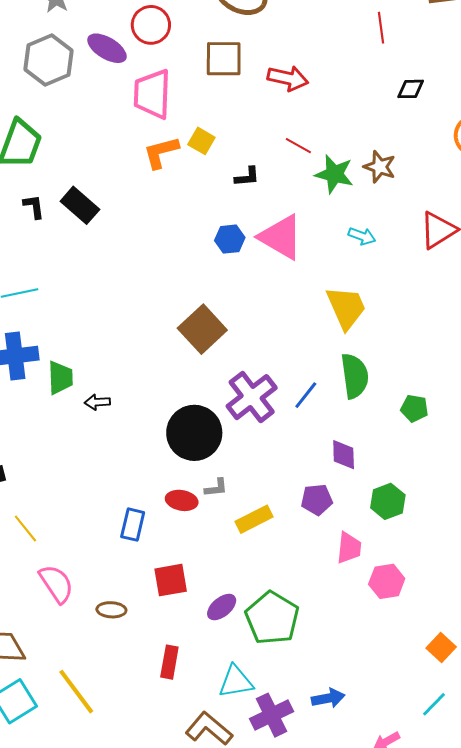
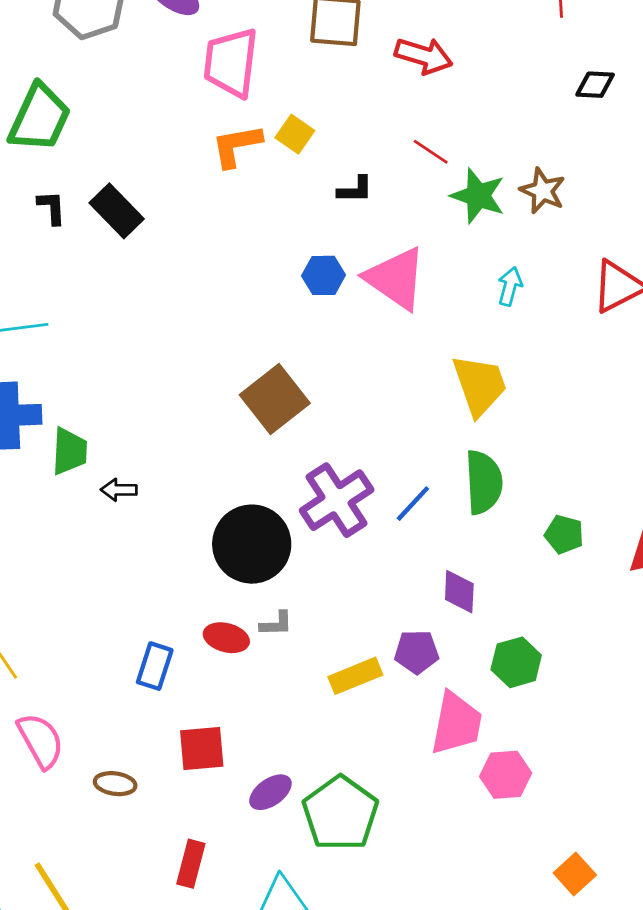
cyan arrow: (362, 236) -> (510, 286), turned -100
yellow rectangle: (254, 519) -> (355, 676), moved
pink trapezoid: (349, 548) -> (456, 723), size x1.4

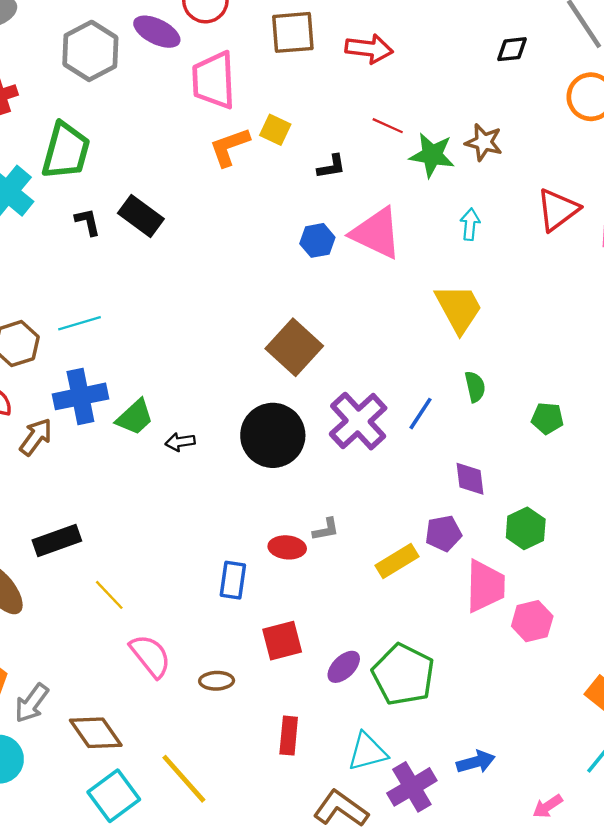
green trapezoid: (69, 451) -> (135, 417), turned 54
green semicircle: (484, 482) -> (475, 387), size x0.6
black circle: (252, 544) -> (273, 435), moved

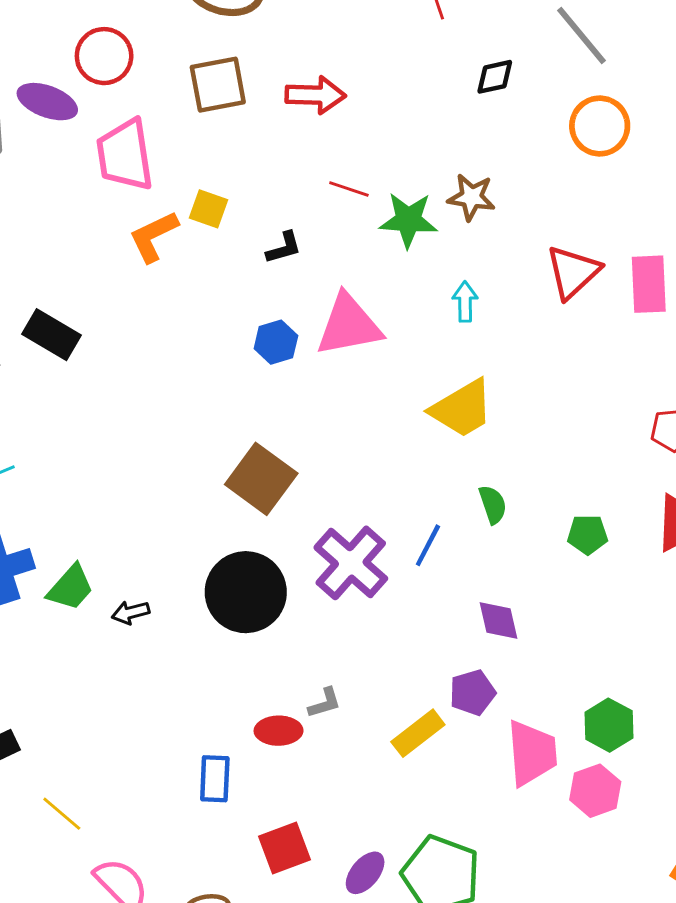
pink triangle: (376, 233) -> (349, 325), turned -30
yellow trapezoid: (459, 308) -> (462, 409), turned 94
green hexagon: (526, 528) -> (609, 725), moved

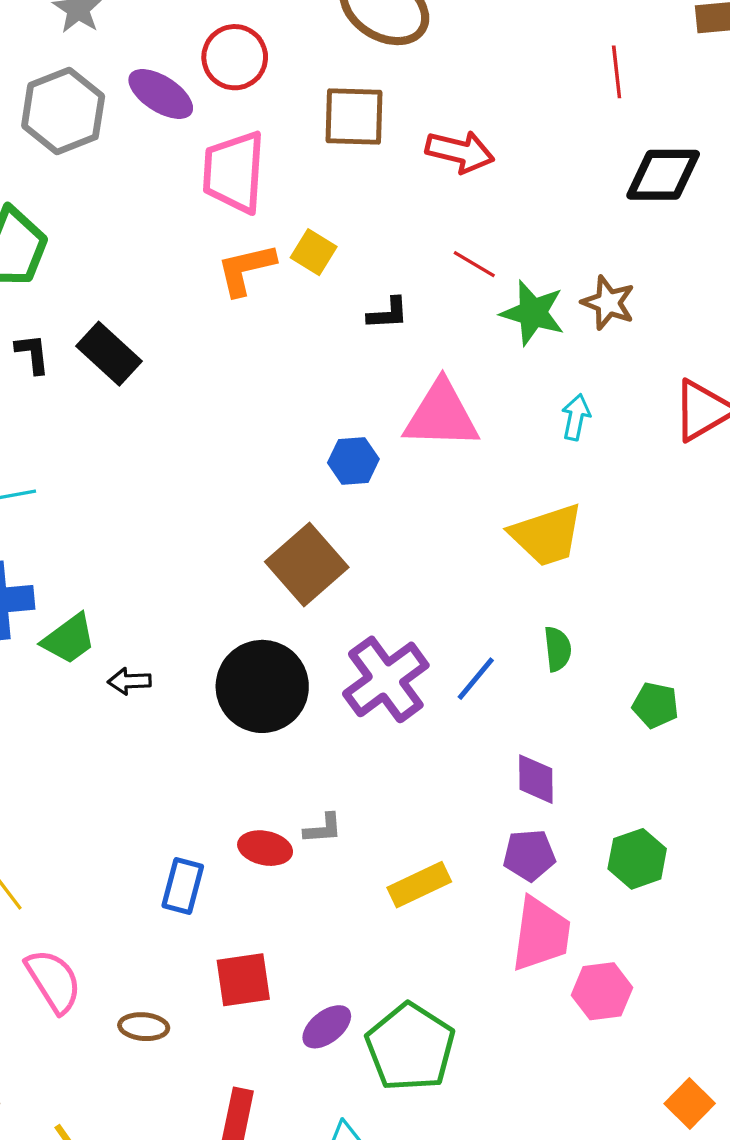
black diamond: (495, 77) -> (663, 175), size x1.6
blue hexagon: (276, 342) -> (353, 461), moved
purple pentagon: (472, 692) -> (529, 855), moved
green hexagon: (609, 725) -> (637, 859), moved

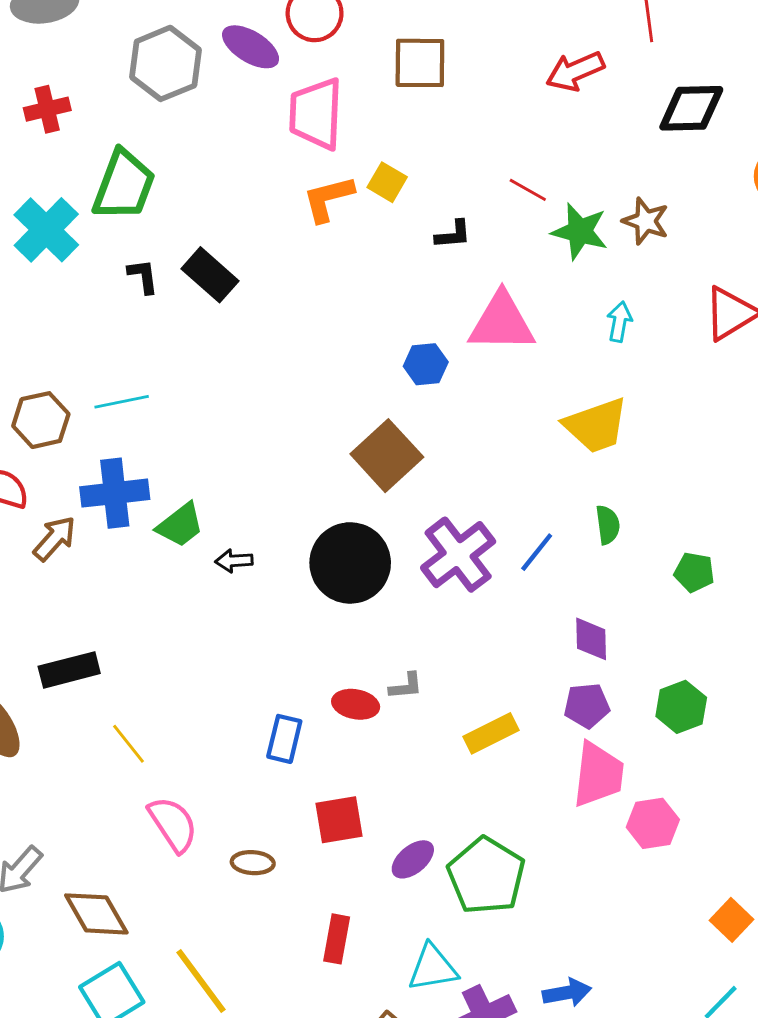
red arrow: (460, 152) -> (575, 71), moved, turned 144

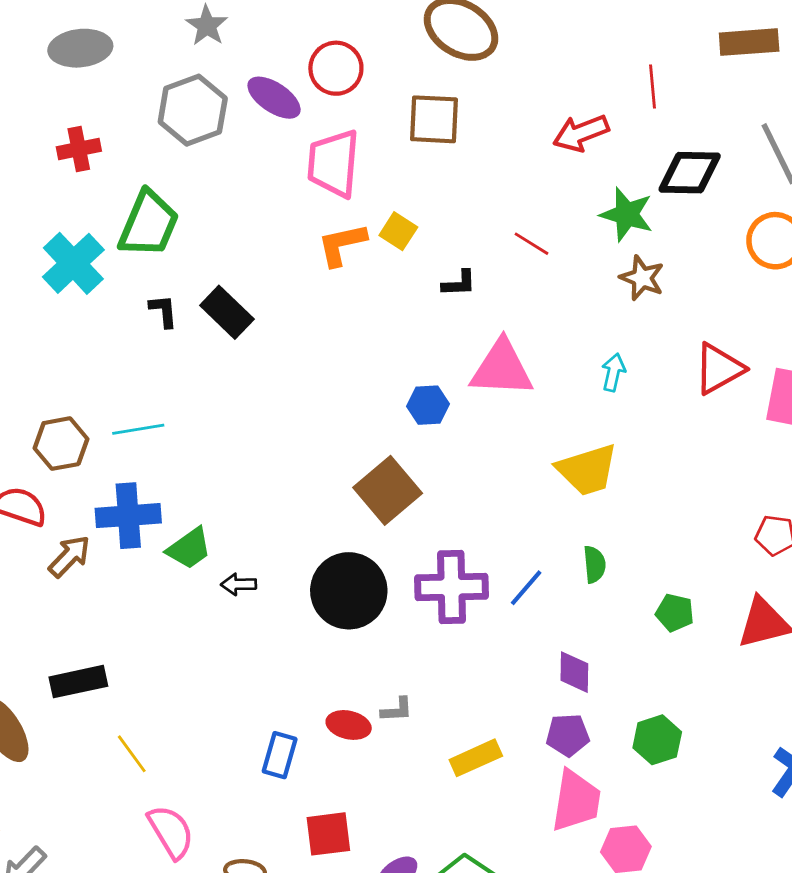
green star: (580, 231) -> (627, 214), moved
purple cross: (458, 555) -> (451, 587), turned 34

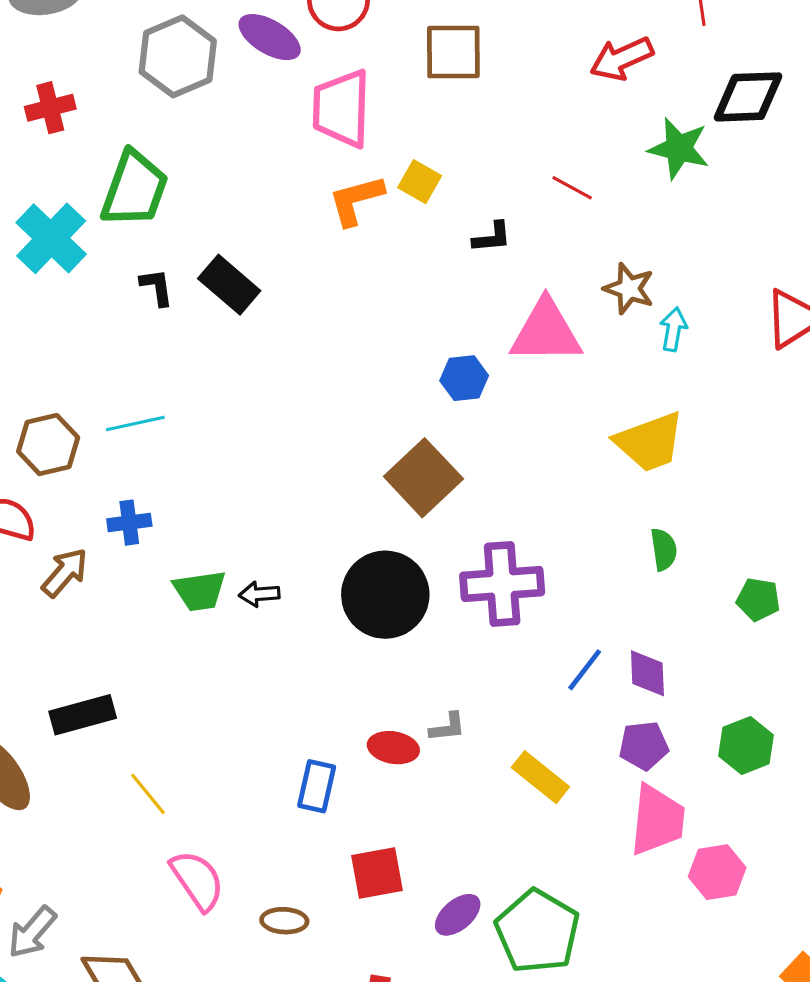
brown star: (642, 278) -> (629, 289), moved
blue cross: (128, 516) -> (129, 523), size x0.6
green trapezoid: (189, 548) -> (200, 591), moved, turned 30
blue line: (526, 588) -> (585, 670), moved
yellow rectangle: (476, 758) -> (540, 777), turned 66

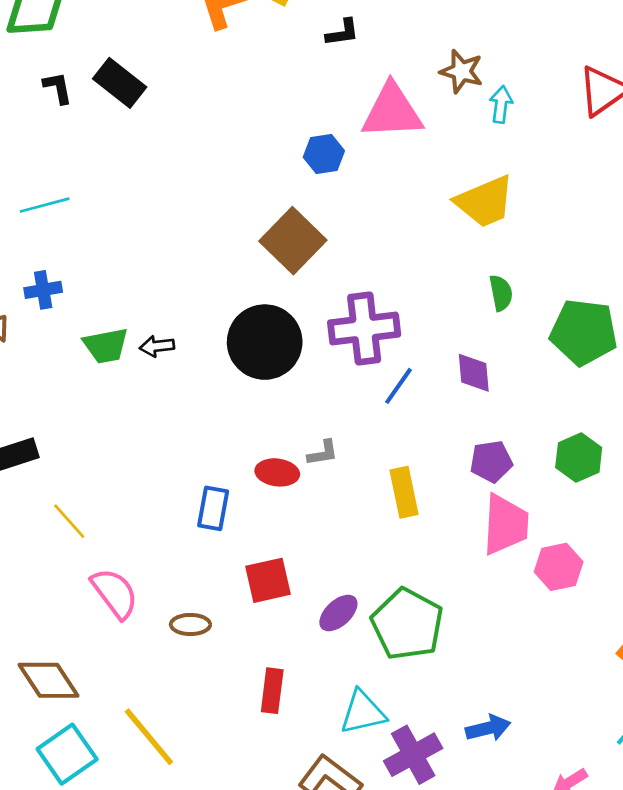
green pentagon: (758, 599) -> (584, 332), size x1.8
blue line: (585, 670) -> (399, 386), moved
purple diamond: (647, 673) -> (474, 373), moved
yellow rectangle: (540, 777) -> (404, 492), turned 42

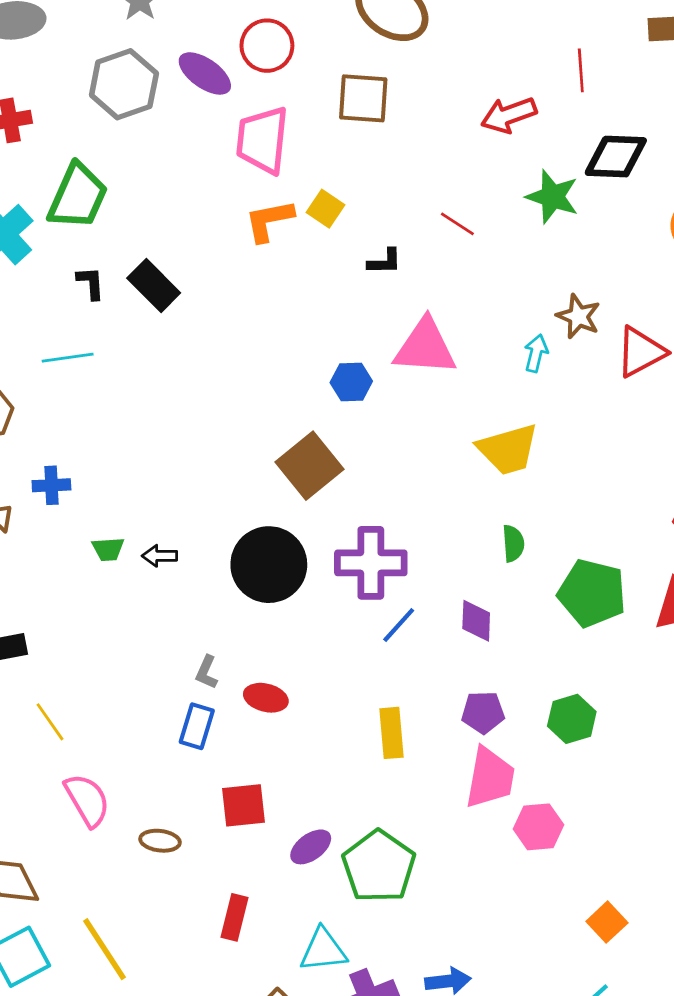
brown star: (461, 71) -> (578, 316), moved
cyan line: (45, 205) -> (68, 358), moved
green trapezoid: (106, 346) -> (108, 549), size x0.7
gray L-shape: (323, 453) -> (207, 672), moved, turned 116

